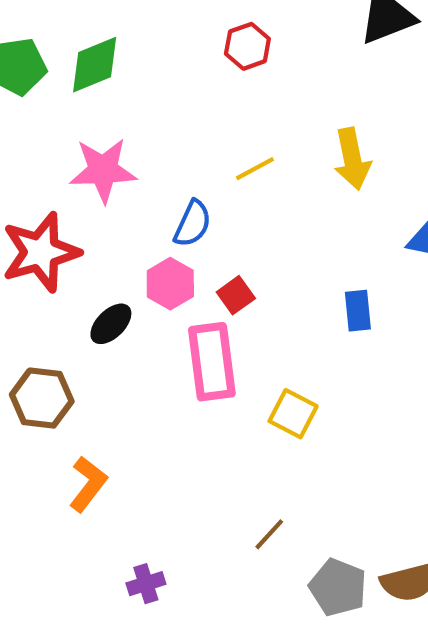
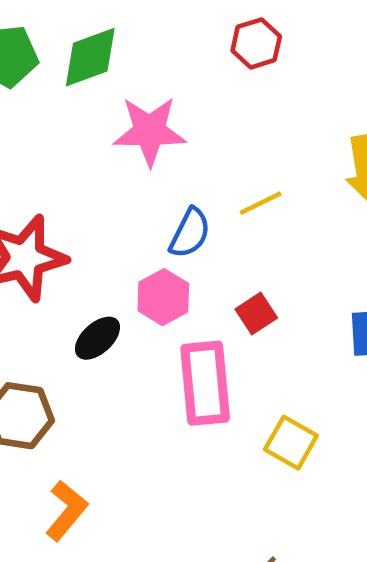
yellow line: (255, 169) -> (261, 203), moved
pink star: (103, 170) -> (150, 131), moved
red square: (236, 295) -> (256, 313), moved

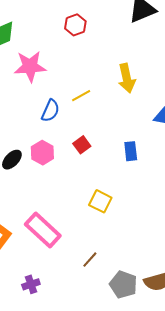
pink hexagon: (163, 297) -> (42, 153), moved
pink rectangle: (205, 383) -> (43, 230), moved, turned -39

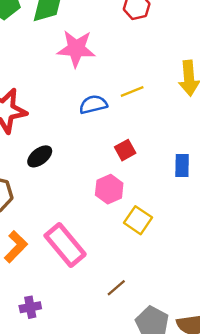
blue semicircle: (50, 111) -> (93, 104), turned -135
pink hexagon: (42, 153) -> (109, 189), moved
purple cross: (31, 284) -> (30, 307), moved

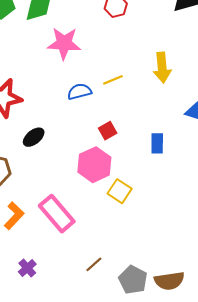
pink hexagon: (109, 189) -> (94, 165), size x1.4
brown line: (116, 288) -> (94, 264), moved
purple cross: (30, 307) -> (27, 268), turned -30

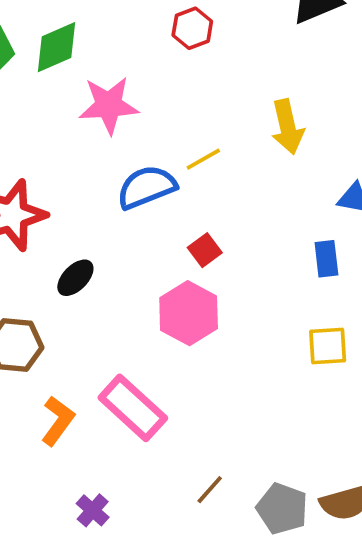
blue semicircle: (79, 92) -> (146, 187), size x1.4
blue rectangle: (157, 143) -> (326, 259), moved
yellow square: (120, 191) -> (328, 346), moved, turned -30

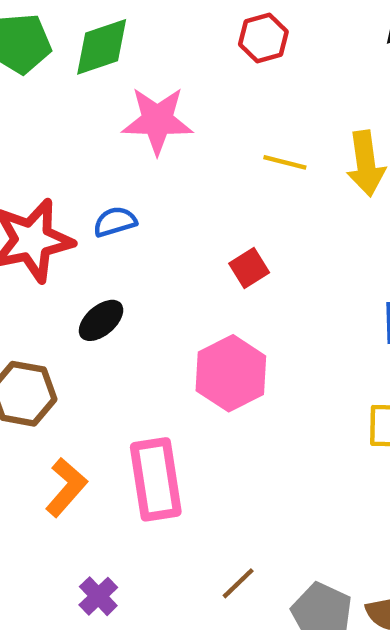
yellow line: (203, 159) -> (285, 162), moved, turned 39
blue semicircle: (146, 187) -> (115, 222), moved, size x0.6
red square: (205, 250) -> (249, 268), moved
pink rectangle: (133, 408) -> (156, 479), turned 34

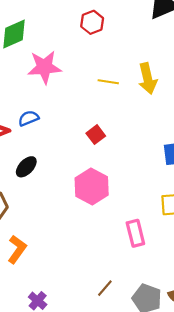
pink rectangle: (156, 479) -> (135, 233), moved, size x0.7

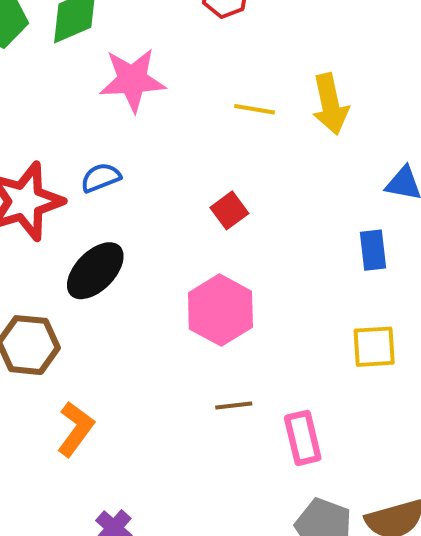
black ellipse: (26, 167) -> (95, 271), size x1.4
pink rectangle: (135, 233) -> (303, 438), moved
brown line: (105, 288) -> (234, 405), moved, turned 42

